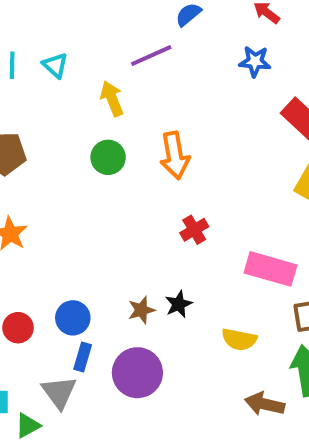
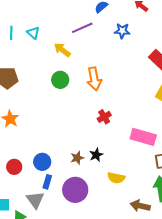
blue star: (255, 61) -> (122, 31), moved
yellow arrow: (112, 99) -> (62, 50), turned -30
yellow semicircle: (239, 339) -> (116, 178), moved

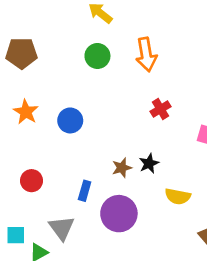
blue circle: (42, 162) -> (70, 120), moved
blue rectangle: (47, 182) -> (85, 191), moved

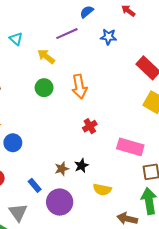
blue circle: (70, 120) -> (13, 143), moved
blue rectangle: (85, 191) -> (35, 185), turned -56

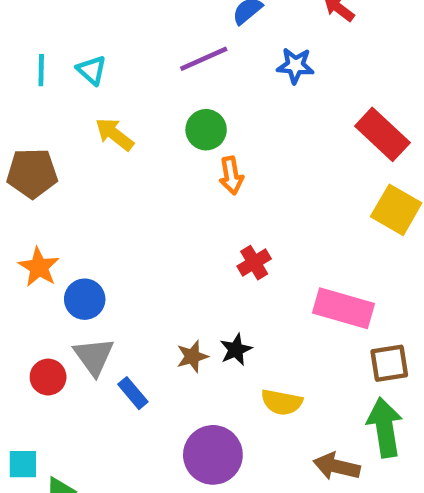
yellow arrow: (46, 56) -> (114, 134), moved
orange arrow: (79, 87) -> (231, 176), size x0.7
green circle: (44, 88) -> (206, 130), moved
purple circle: (60, 202) -> (213, 455), moved
gray triangle: (18, 212) -> (94, 356), moved

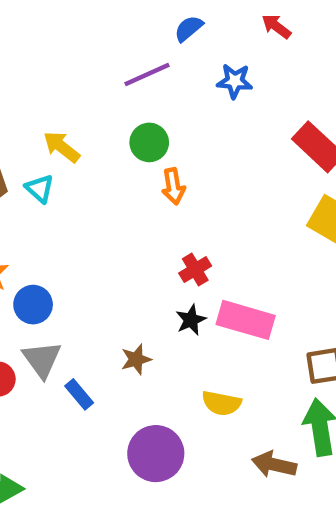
cyan triangle: (92, 70) -> (40, 188), moved
pink rectangle: (343, 308) -> (246, 320), moved
black star: (236, 350) -> (191, 320), moved

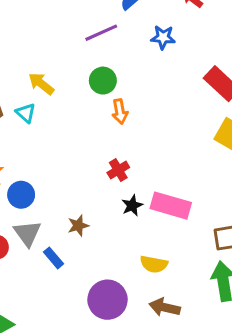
red cross: (195, 270) -> (118, 170), moved
brown star: (136, 359) -> (78, 226), moved
brown arrow: (274, 465) -> (165, 307), moved

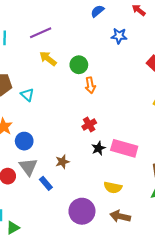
purple line: (101, 33) -> (41, 33), moved
yellow arrow: (41, 84) -> (48, 59), moved
cyan triangle: (26, 113) -> (27, 95), moved

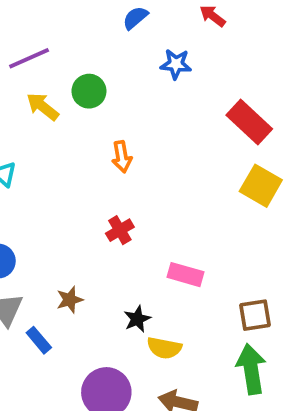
green circle: (79, 65) -> (89, 91), moved
black star: (98, 148) -> (137, 319), moved
pink rectangle: (124, 148) -> (186, 275), size x0.7

